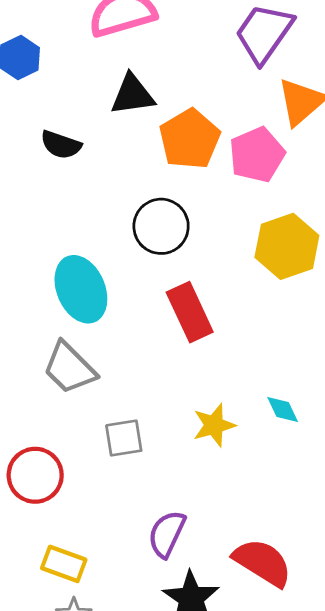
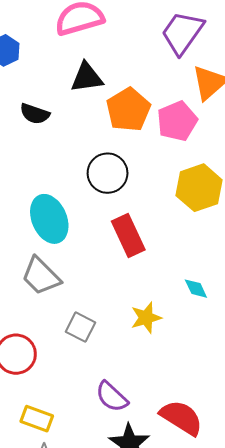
cyan diamond: (283, 409) -> (196, 289), moved
gray square: (124, 438) -> (80, 327), turned 36
purple semicircle: (167, 534) -> (112, 397), turned -72

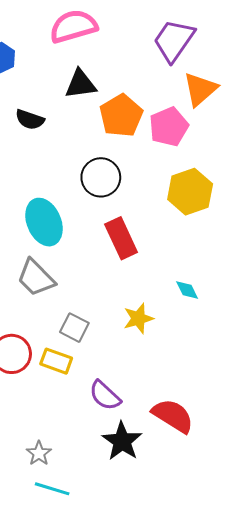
yellow rectangle: (37, 419) -> (56, 361), moved

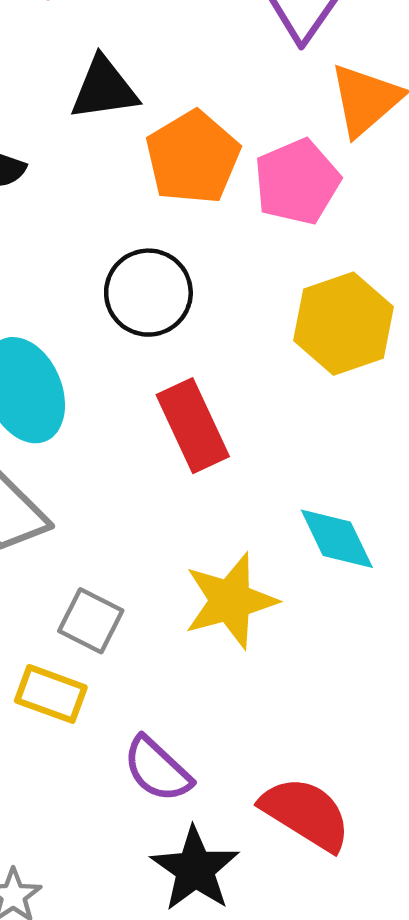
cyan diamond: (187, 290) -> (337, 539), size x1.5
yellow star: (138, 318) -> (230, 601), size x1.4

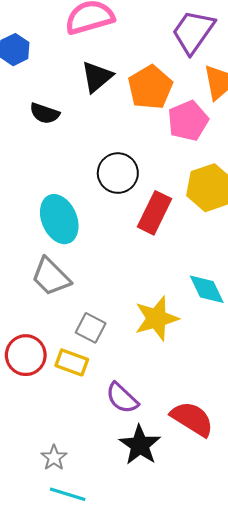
black triangle: (104, 89) -> (97, 77), turned -32
orange pentagon: (193, 157) -> (150, 87), moved
red rectangle: (193, 426) -> (154, 213), moved, turned 51

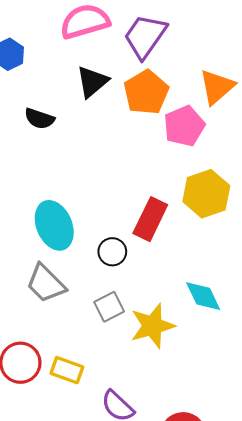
purple trapezoid: (193, 32) -> (145, 36), moved
black circle: (118, 173) -> (112, 252), moved, size x0.7
gray square: (91, 328) -> (109, 307), moved, turned 36

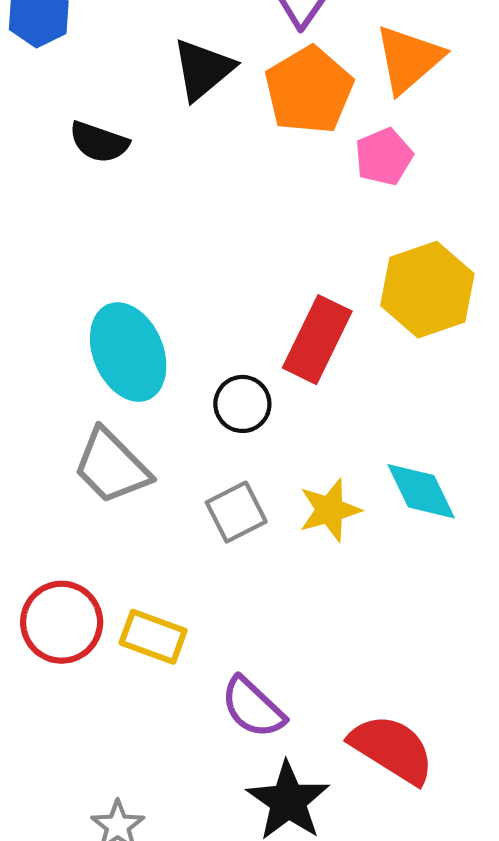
orange triangle: (217, 87) -> (409, 59), moved
pink pentagon: (184, 126) -> (384, 157), size x0.7
yellow star: (152, 326) -> (330, 510), moved, size x0.7

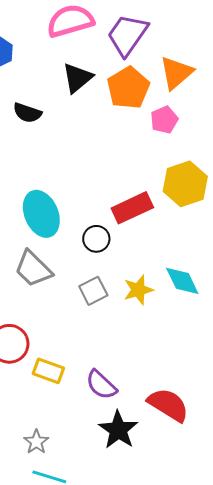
red rectangle: (317, 340) -> (132, 208), turned 39
yellow rectangle: (153, 637) -> (48, 371), moved

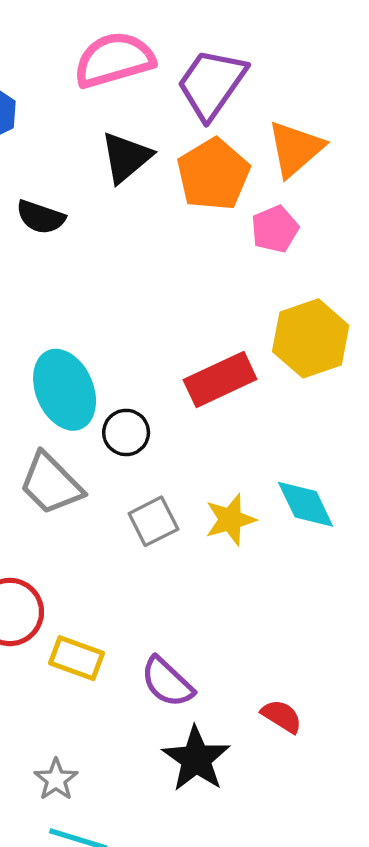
black circle: (96, 239) -> (126, 432), moved
red semicircle: (168, 405) -> (282, 716), size x0.6

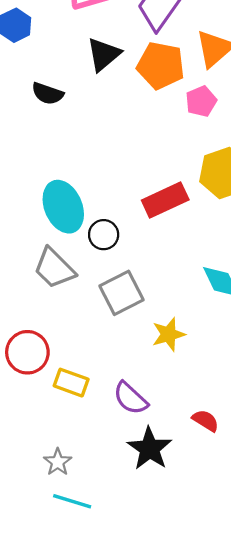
orange pentagon: (213, 174) -> (161, 66), turned -30
yellow star: (230, 520) -> (169, 334), moved
gray square: (153, 521) -> (122, 293), size x1.4

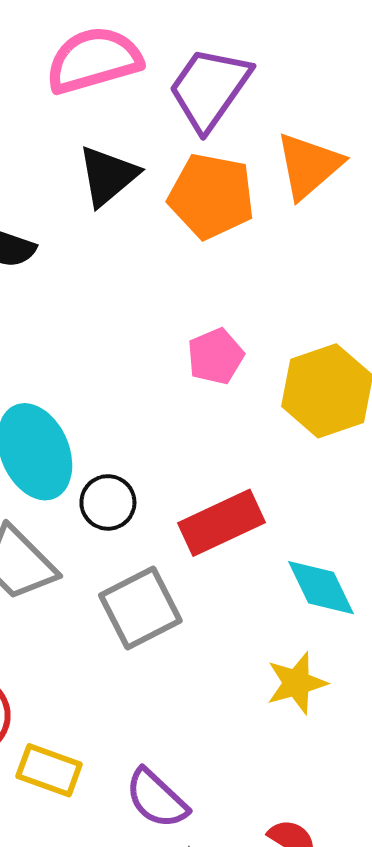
pink pentagon: (201, 101) -> (215, 356), moved
red rectangle: (165, 200) -> (222, 523), moved
yellow star: (169, 334) -> (297, 683), moved

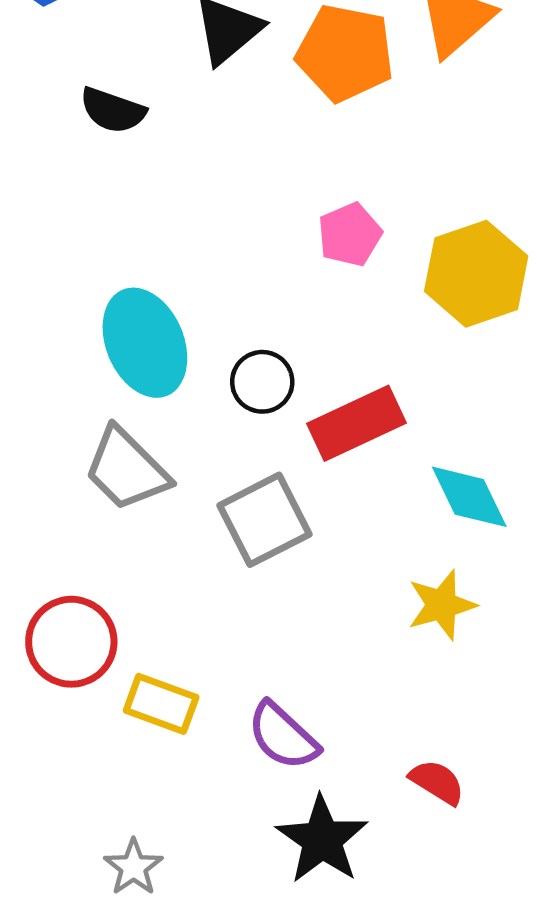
black circle: (108, 502) -> (262, 382), moved

